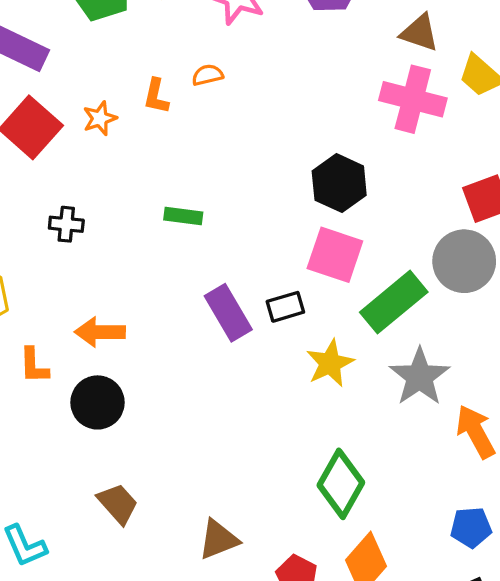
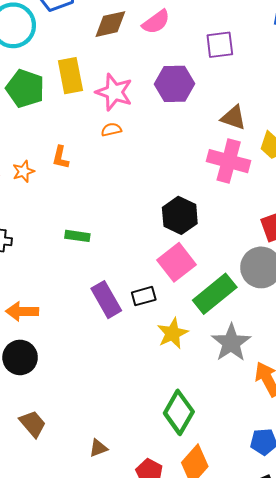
orange semicircle: (208, 75) -> (111, 130), moved
pink square: (335, 255) -> (177, 262), turned 33
brown triangle: (218, 539) -> (98, 448), size x0.7

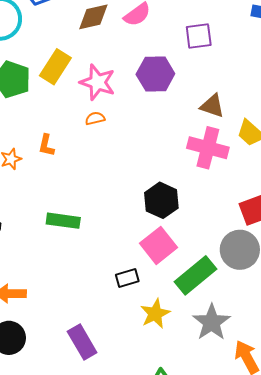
yellow rectangle: (70, 76) -> (55, 67), turned 44
green rectangle: (77, 236) -> (63, 221), size x1.4
purple rectangle: (106, 300) -> (82, 342), moved

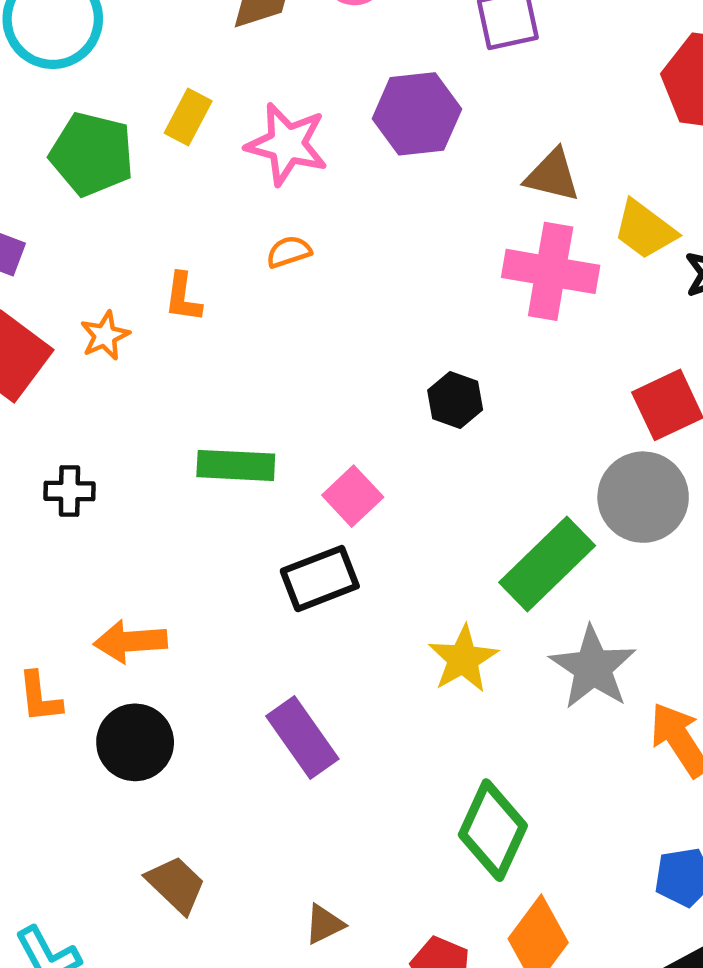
yellow rectangle: (55, 67) -> (188, 117), size x0.7
orange semicircle: (95, 118) -> (289, 252), moved
black hexagon: (161, 200) -> (455, 400), size x0.7
pink square: (159, 245) -> (353, 496), moved, size x0.7
black rectangle: (127, 278) -> (320, 579), moved, size x1.4

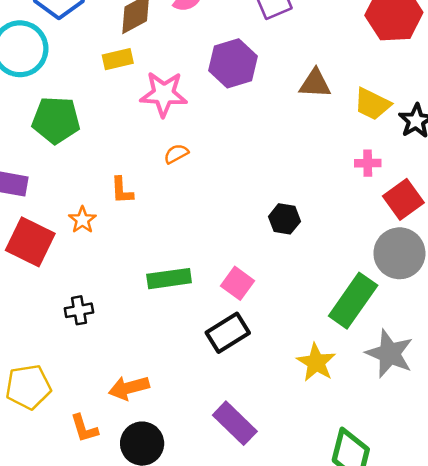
yellow rectangle: (188, 117) -> (118, 59), moved, turned 60
pink cross: (551, 271) -> (368, 163), moved, size x0.5

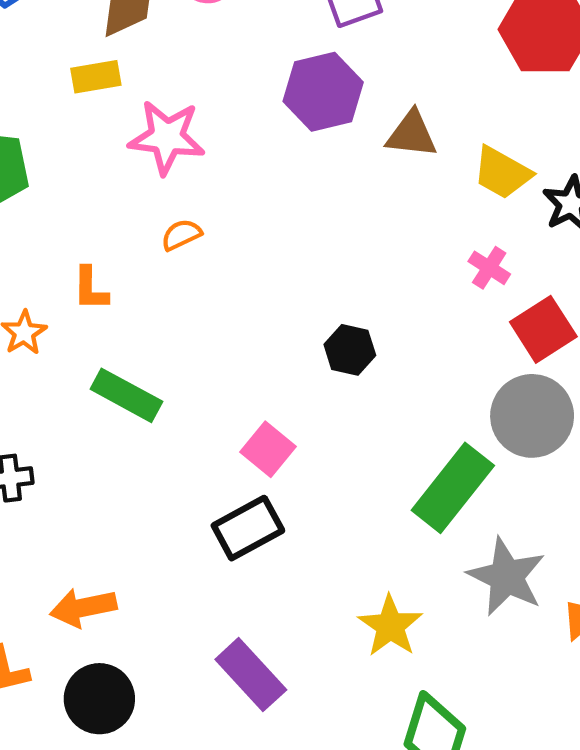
purple hexagon: (233, 63) -> (323, 92), moved
pink cross: (368, 163) -> (489, 268), turned 30
green rectangle: (169, 279) -> (126, 395), moved, turned 33
yellow star: (316, 362) -> (390, 626), moved

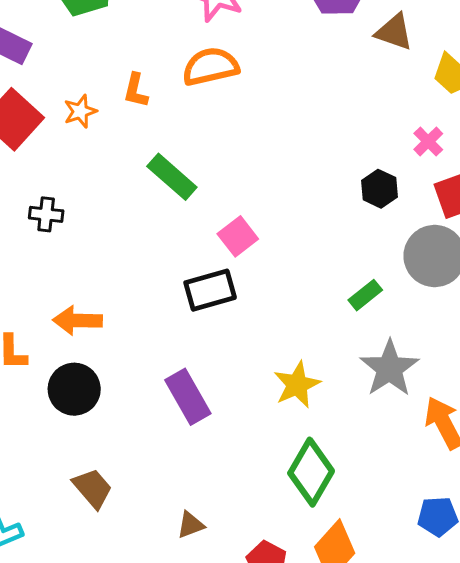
orange semicircle: (181, 235) -> (210, 66), size x1.8
black hexagon: (350, 350) -> (380, 189), moved
green rectangle: (126, 395) -> (172, 177), moved
green rectangle: (453, 488) -> (365, 295), size x0.5

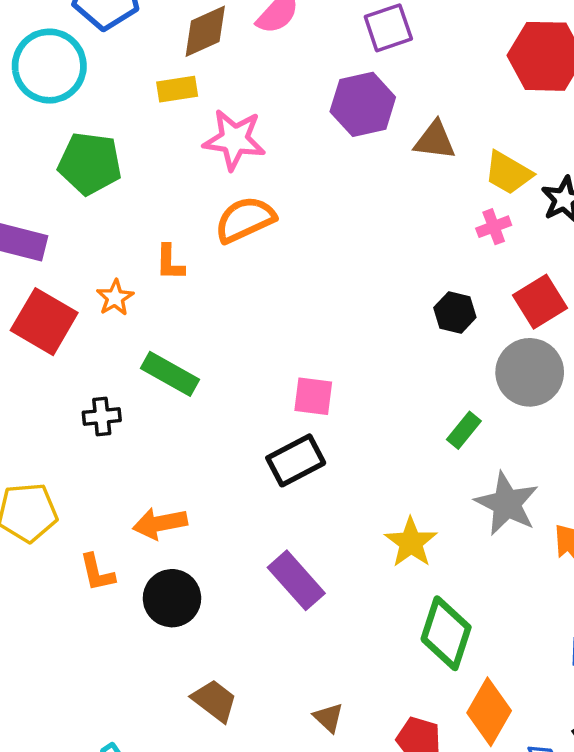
pink cross: (428, 142) -> (494, 227), moved, turned 36
green rectangle: (172, 177) -> (170, 374), moved
pink square: (238, 236) -> (313, 396), turned -33
brown triangle: (191, 525) -> (328, 718), turned -44

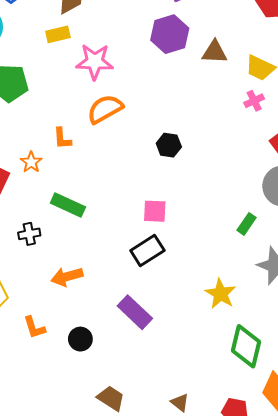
black hexagon: (455, 312) -> (169, 145), moved
orange arrow: (160, 523) -> (67, 277), moved
purple rectangle: (296, 580) -> (135, 312), moved
black circle: (172, 598) -> (80, 339), size x0.7

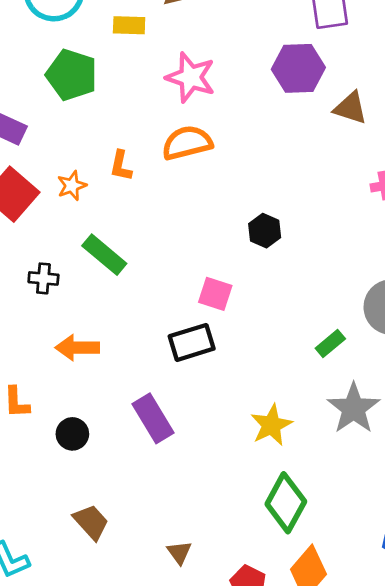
yellow rectangle: (58, 34) -> (129, 25), moved
black hexagon: (169, 145) -> (265, 231), moved

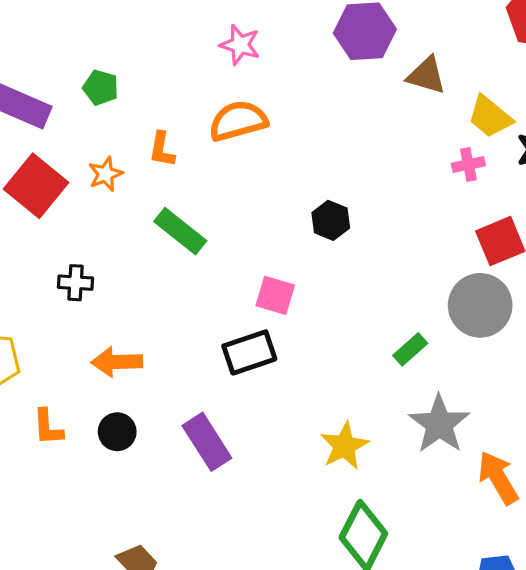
green pentagon: (72, 75) -> (101, 88), moved, size x0.6
pink star: (191, 77) -> (240, 45), size x0.7
green rectangle: (104, 255) -> (180, 231), moved
black circle: (72, 434) -> (117, 432), moved

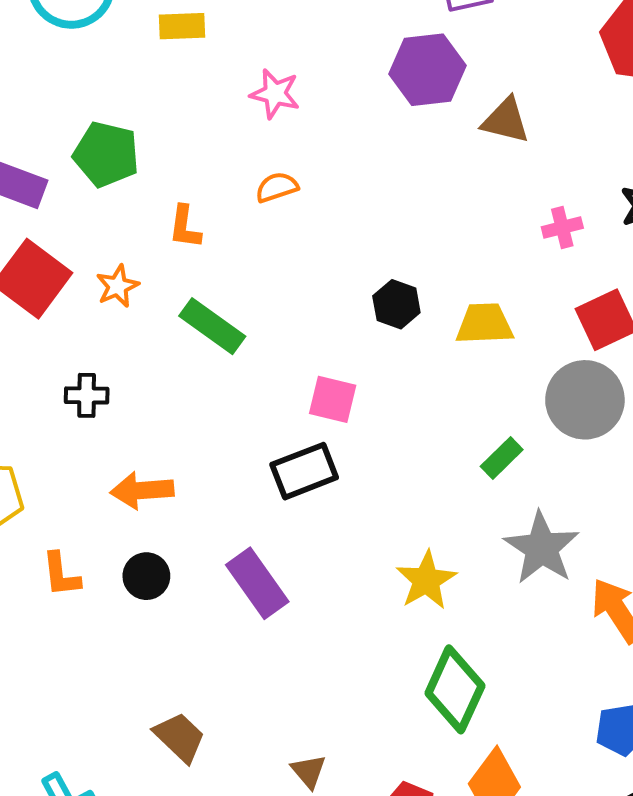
green pentagon: (101, 88) -> (106, 154), size x1.5
yellow trapezoid: (490, 117) -> (485, 324), moved, turned 141
orange semicircle: (238, 121) -> (277, 187), size x0.6
orange star: (105, 174) -> (117, 286), moved

